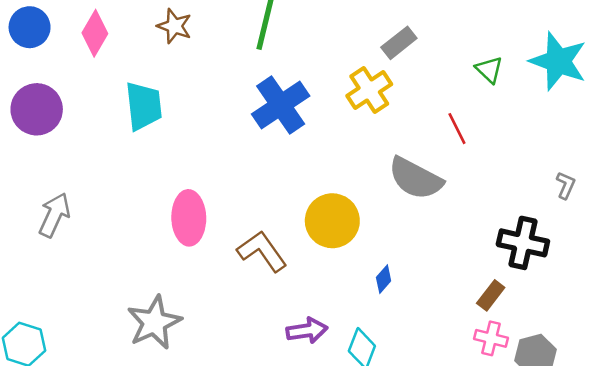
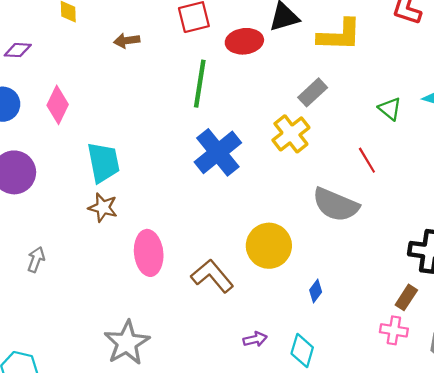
brown star: (174, 26) -> (103, 207), moved
gray arrow: (54, 215) -> (36, 259), size x0.7
purple arrow: (307, 331) -> (255, 339), size x0.7
pink cross: (491, 338) -> (394, 330), moved

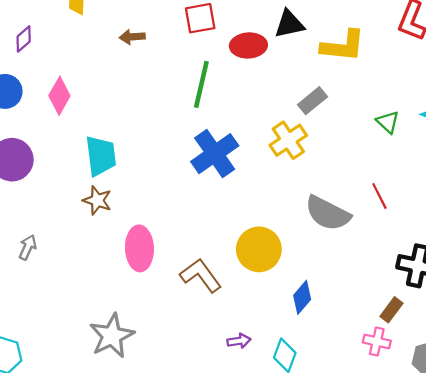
purple diamond: (18, 50) -> (24, 39), turned -48
red line: (367, 160) -> (379, 196), moved
blue diamond: (316, 291) -> (302, 297), size x1.4

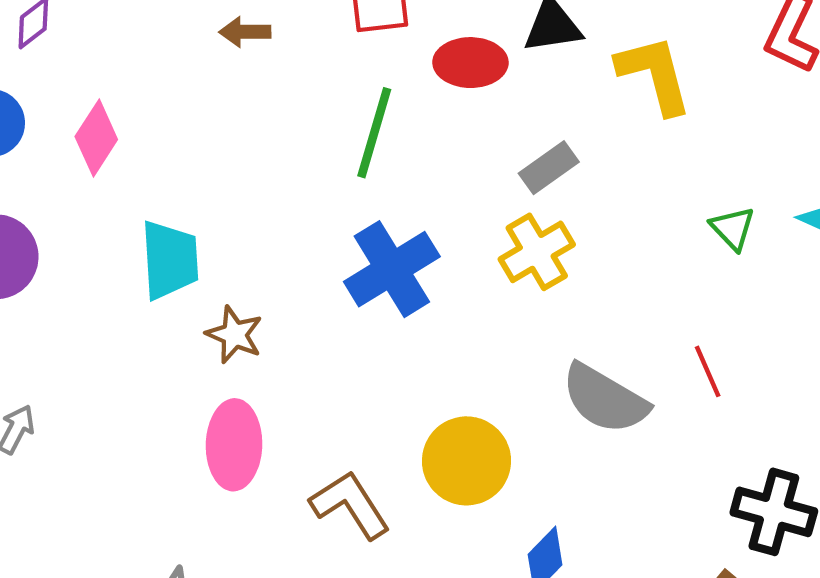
yellow L-shape: (343, 46) -> (654, 75), turned -114
gray rectangle: (312, 101) -> (549, 168), moved
brown star: (97, 200) -> (234, 335), moved

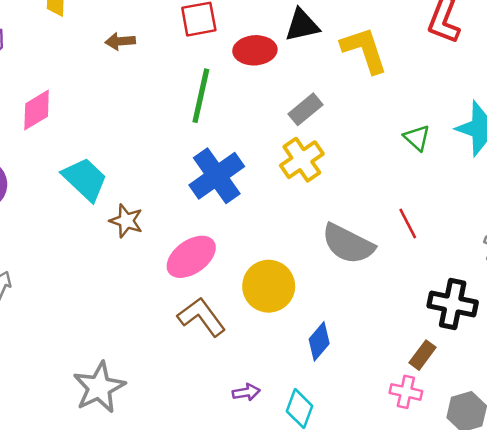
pink diamond: (96, 138) -> (37, 110), turned 30
cyan trapezoid: (170, 260) -> (85, 179), turned -39
pink ellipse: (234, 445) -> (191, 257), moved, turned 57

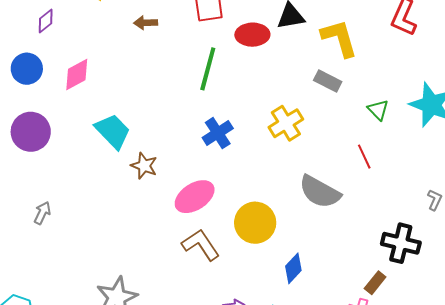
gray rectangle: (305, 109) -> (328, 81), moved, turned 64
blue cross: (217, 176) -> (218, 133), size x0.7
red line: (408, 223) -> (364, 157), moved

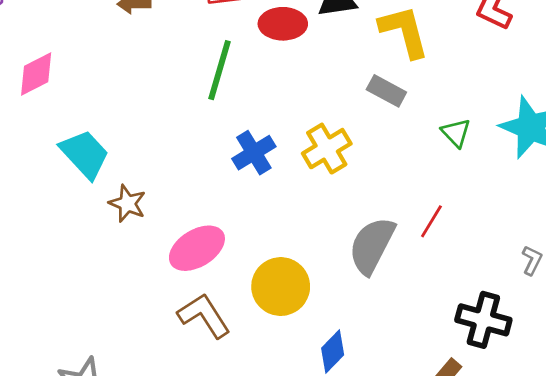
blue cross: (218, 133) -> (254, 153), moved
red line: (364, 157) -> (431, 221), moved, turned 55
gray semicircle: (320, 192) -> (372, 245), turned 87

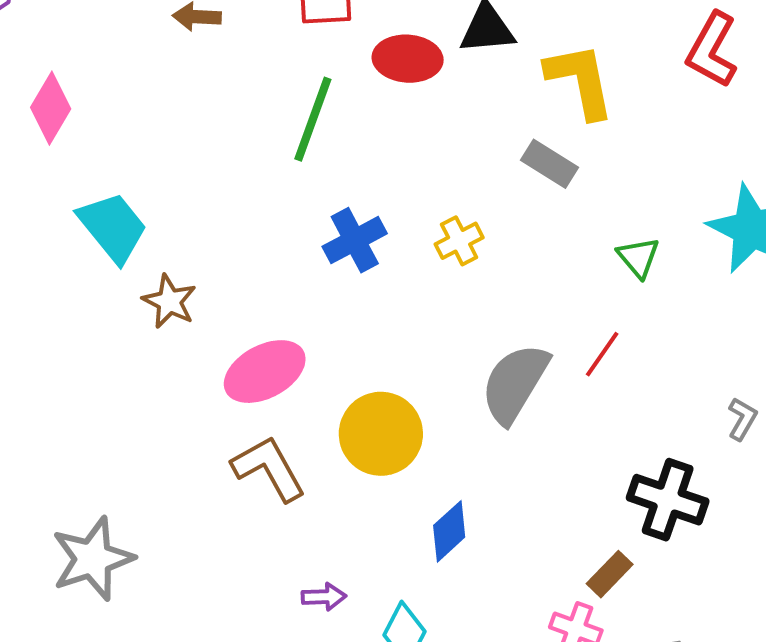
pink diamond: (36, 74) -> (51, 108), turned -36
green triangle: (456, 133) -> (638, 257), moved
yellow cross: (327, 149) -> (459, 241), size x0.7

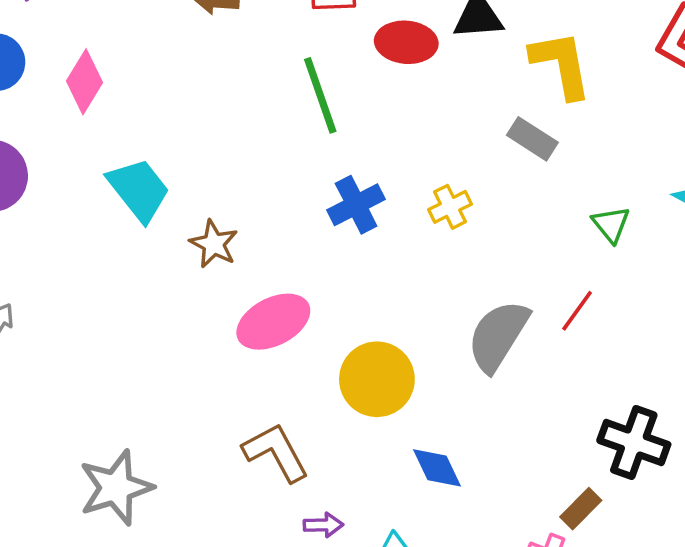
green line: (313, 119) -> (320, 95), turned -40
brown star: (169, 301) -> (214, 244), moved
brown L-shape: (269, 468) -> (276, 452), moved
blue diamond: (449, 531) -> (437, 468), turned -74

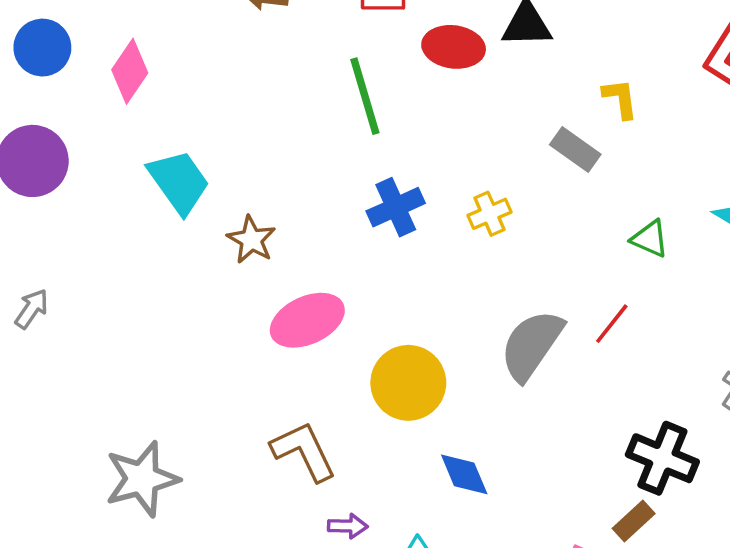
yellow L-shape: (561, 64) -> (620, 99), moved, size x0.6
green triangle: (611, 224) -> (650, 239), turned -30
brown rectangle: (581, 509) -> (634, 521), moved

